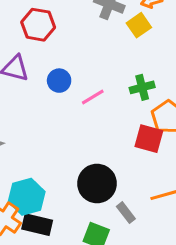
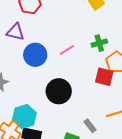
blue circle: (59, 81) -> (35, 55), moved, size x1.5
black circle: (97, 184) -> (59, 91), moved

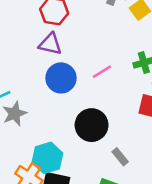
purple triangle: (15, 32) -> (50, 44), moved
gray rectangle: (90, 126) -> (120, 157), moved

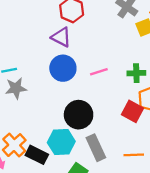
gray rectangle: (120, 157) -> (96, 148), size x1.6
cyan hexagon: (47, 158) -> (61, 142), moved

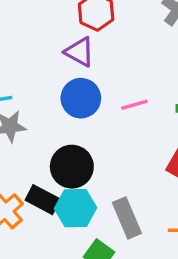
black circle: (79, 115) -> (72, 167), moved
black rectangle: (37, 155) -> (43, 200), moved

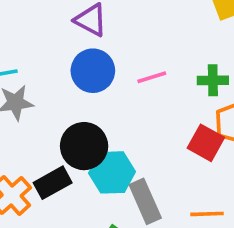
black rectangle: (43, 200) -> (53, 183), turned -56
cyan hexagon: (76, 208) -> (112, 172), moved

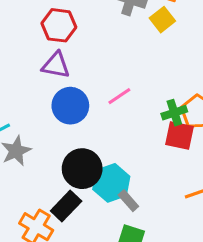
green cross: (213, 80) -> (174, 113), moved
gray rectangle: (145, 201) -> (128, 201), moved, size x0.6

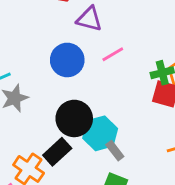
purple triangle: (56, 65) -> (89, 19), moved

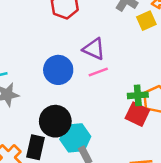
purple triangle: (89, 19) -> (94, 49), moved
black rectangle: (57, 152) -> (36, 147), turned -45

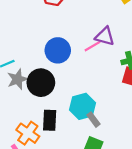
purple triangle: (94, 49) -> (105, 36), moved
black circle: (55, 121) -> (41, 83), moved

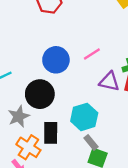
purple triangle: (105, 36) -> (109, 82), moved
gray star: (18, 79) -> (19, 116), moved
gray rectangle: (94, 120) -> (91, 142), moved

